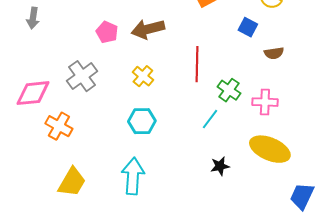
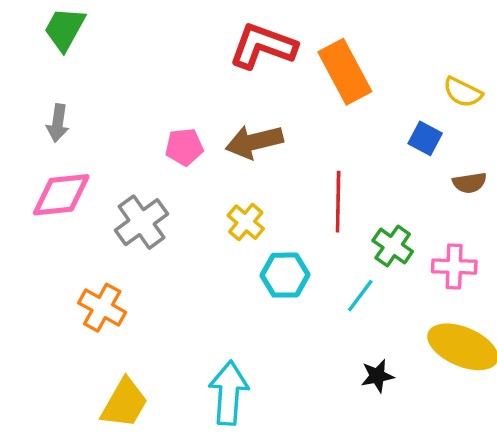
pink pentagon: (107, 32) -> (184, 147), turned -30
pink diamond: (33, 93) -> (61, 195), moved
cyan hexagon: (142, 121) -> (285, 275), moved

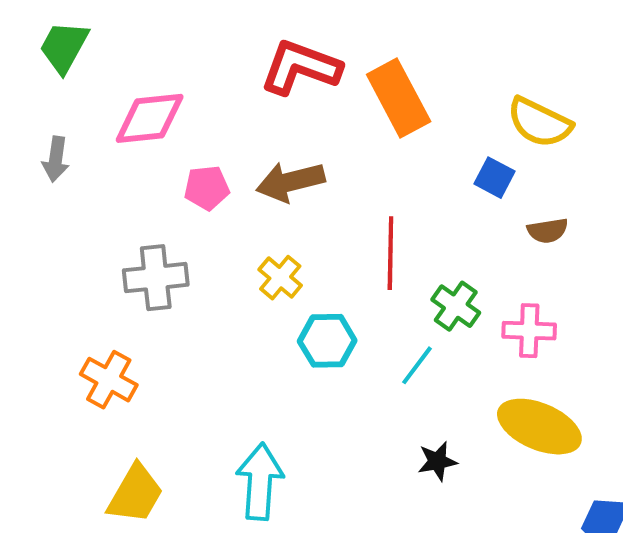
yellow semicircle: (463, 92) -> (539, 122), size x1.4
pink diamond: (61, 195) -> (150, 118), moved
gray cross: (142, 222) -> (156, 278), turned 30

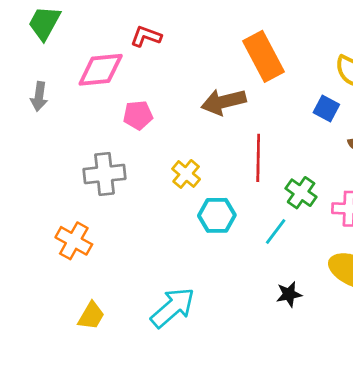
red L-shape: (301, 67) -> (146, 36), moved, size x0.6
brown arrow: (290, 182) -> (223, 102), moved
cyan arrow: (260, 482) -> (173, 308), turned 45
yellow trapezoid: (135, 494) -> (91, 316), size x0.7

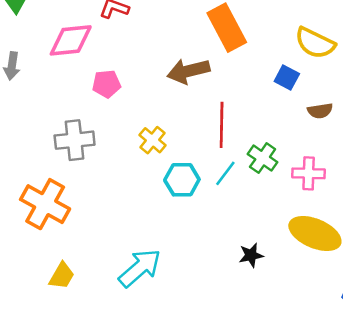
cyan line: (276, 231) -> (225, 173), moved
orange cross: (74, 241) -> (45, 204), size x1.4

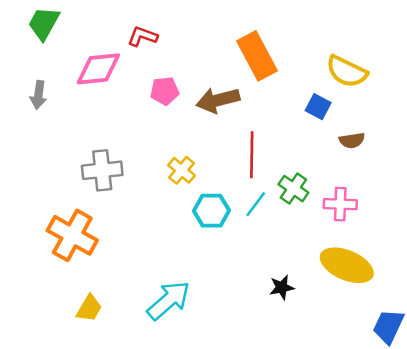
pink pentagon: (107, 84) -> (165, 91), moved

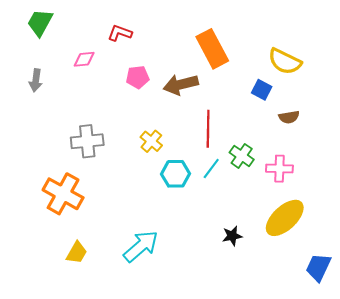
pink diamond: (98, 69) -> (84, 59), size x0.6
yellow ellipse: (347, 265) -> (285, 218), turned -66

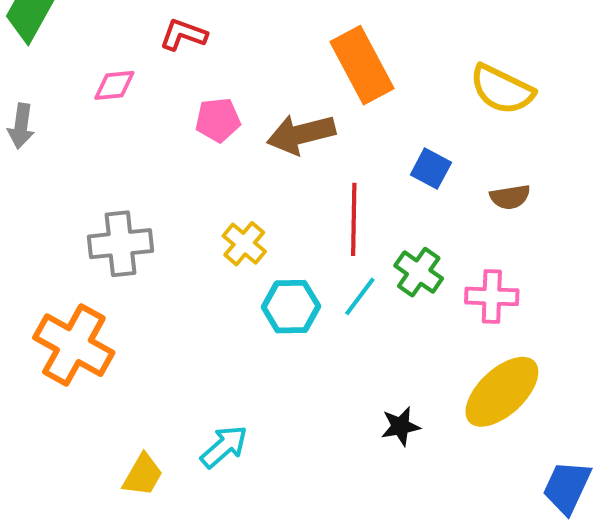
blue square: (262, 90) -> (431, 169), moved
cyan arrow: (141, 246) -> (224, 447), size x0.7
yellow trapezoid: (77, 253) -> (143, 475), moved

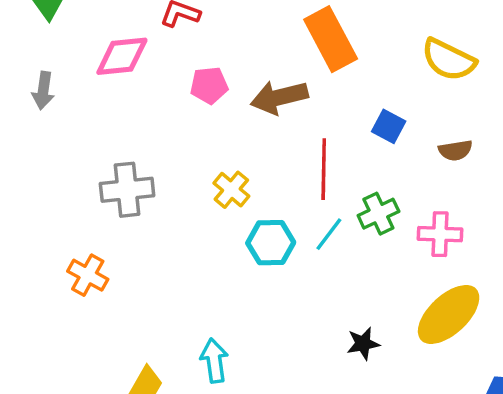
pink diamond: (114, 85) -> (122, 56), size x1.5
green cross: (419, 272) -> (378, 214), turned 30
orange cross: (74, 345) -> (88, 275), size x0.6
cyan arrow: (224, 447) -> (214, 361), turned -57

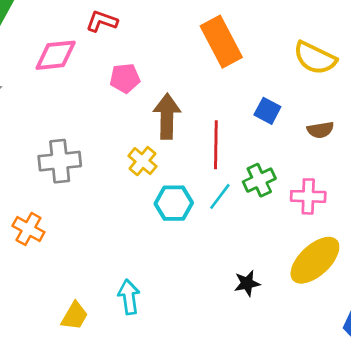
brown arrow: (279, 97) -> (167, 116), moved, turned 105

